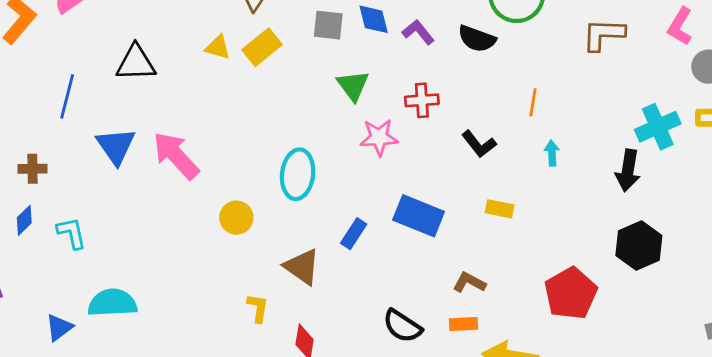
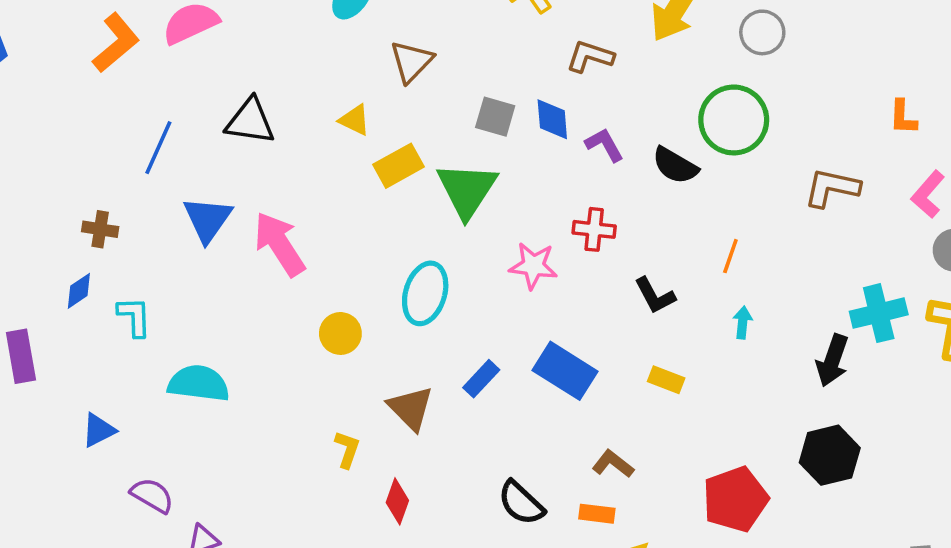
yellow rectangle: (262, 47) -> (398, 166), moved
green triangle: (353, 86) -> (467, 190), moved, size x1.5
cyan semicircle: (112, 303) -> (199, 383), moved

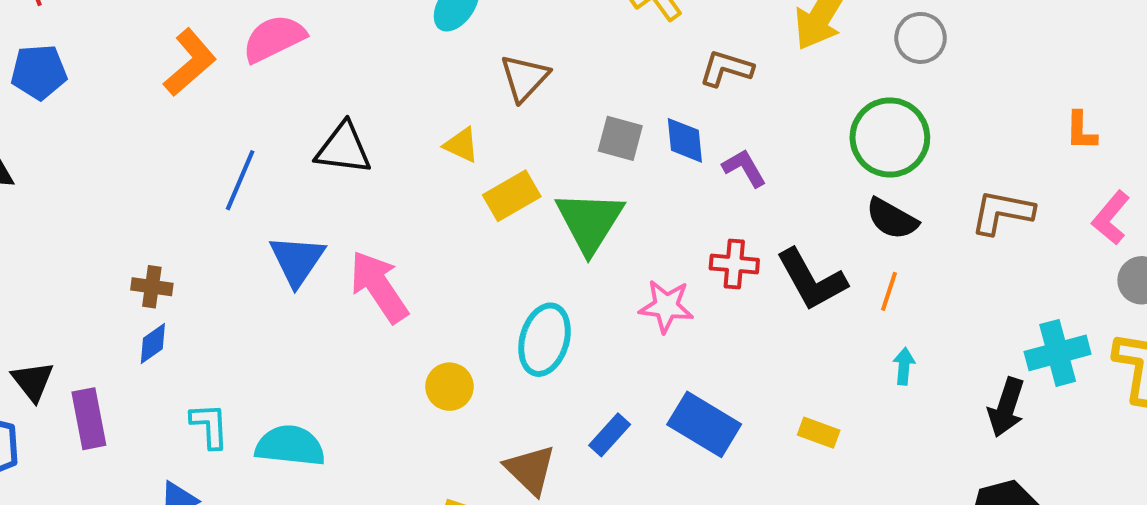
black semicircle: (675, 166) -> (892, 219), moved
brown cross: (100, 229) -> (152, 287), moved
black L-shape: (655, 296) -> (811, 280), moved, size x1.5
cyan L-shape: (134, 317) -> (210, 426), moved

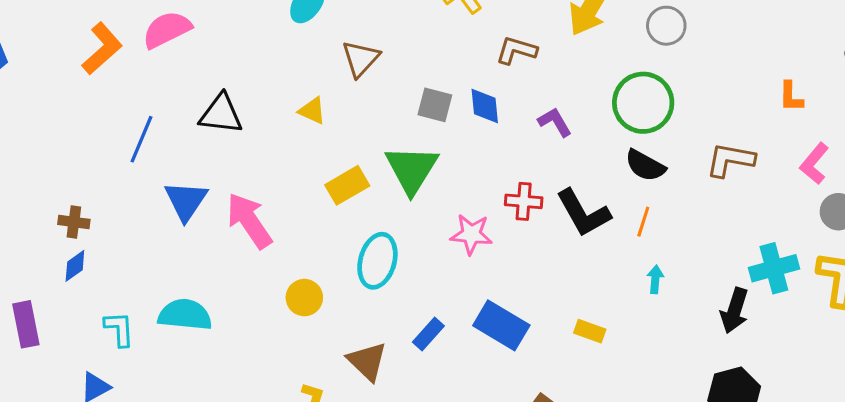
purple L-shape: (744, 168) -> (555, 122), moved
yellow rectangle: (512, 196) -> (347, 185), moved
cyan semicircle: (290, 446) -> (185, 315), moved

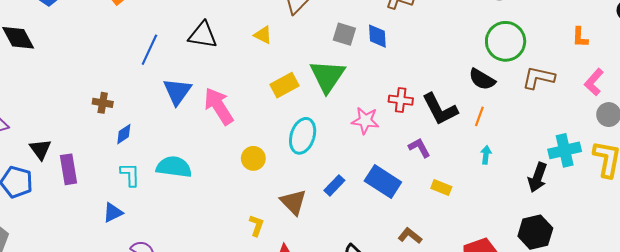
green circle: (643, 103) -> (506, 41), moved
purple L-shape: (555, 122) -> (419, 148), moved
blue diamond: (75, 266) -> (124, 134), moved

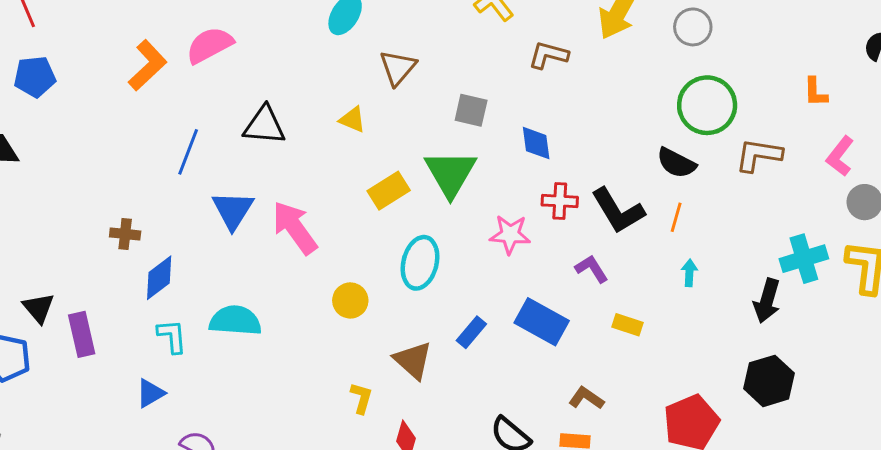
blue diamond: (377, 36) -> (536, 143), moved
blue diamond: (124, 134) -> (159, 278), size x1.4

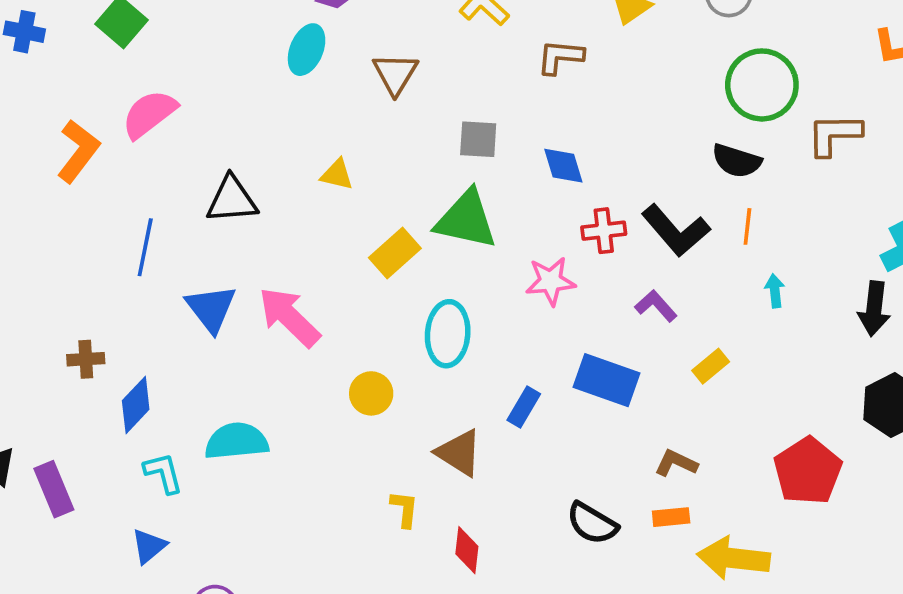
brown triangle: (398, 68) -> (395, 74), moved
green triangle: (450, 173) -> (466, 220), turned -38
yellow rectangle: (627, 325) -> (711, 366), turned -48

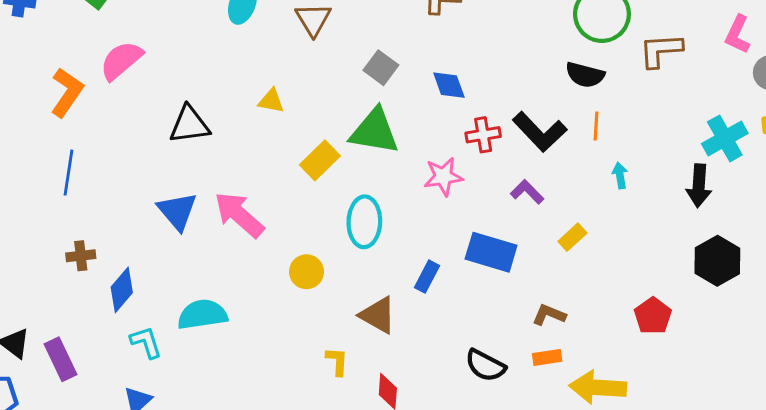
gray square: (478, 139) -> (381, 68), turned 36
blue line: (145, 247) -> (68, 173), moved
red pentagon: (808, 471) -> (653, 316), size x0.7

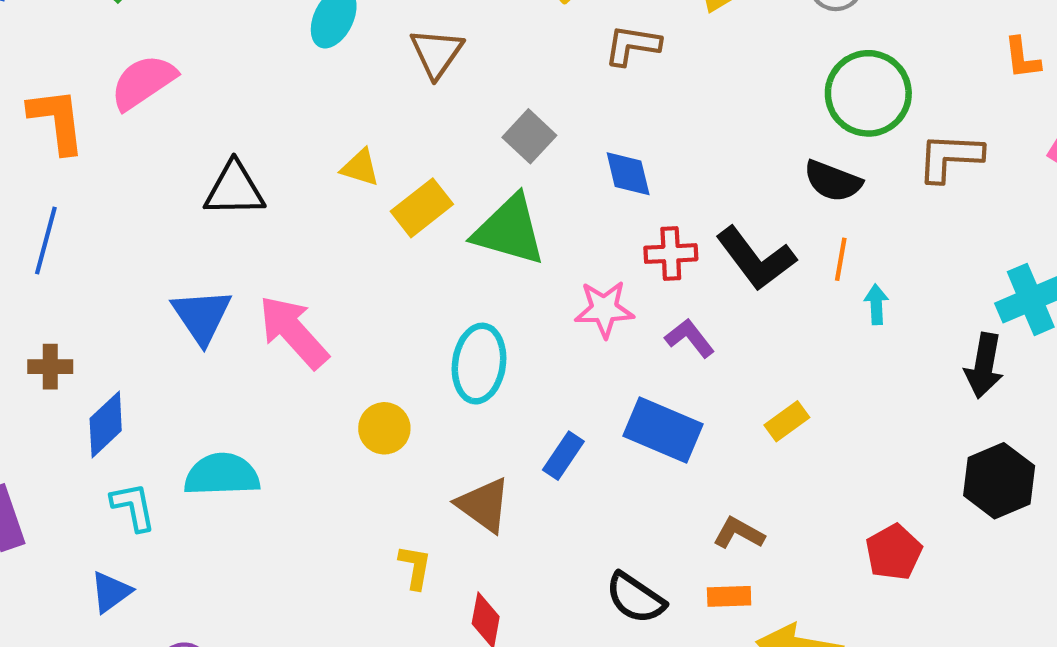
orange L-shape: (67, 92) -> (57, 121), turned -48
yellow rectangle: (320, 160) -> (422, 208), moved
cyan arrow: (620, 175) -> (876, 304), moved
purple L-shape: (527, 192) -> (690, 338), moved

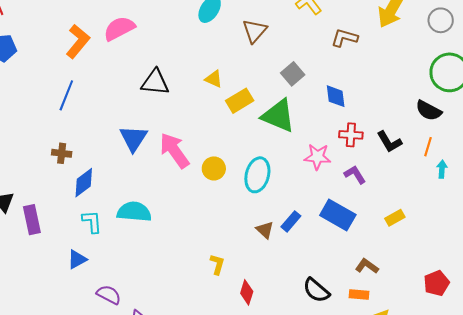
orange L-shape: (57, 121) -> (78, 41), turned 40
black L-shape: (756, 259) -> (389, 142), size x0.7
yellow circle: (384, 428) -> (214, 168), moved
brown triangle: (484, 505) -> (265, 230), moved, size x0.7

